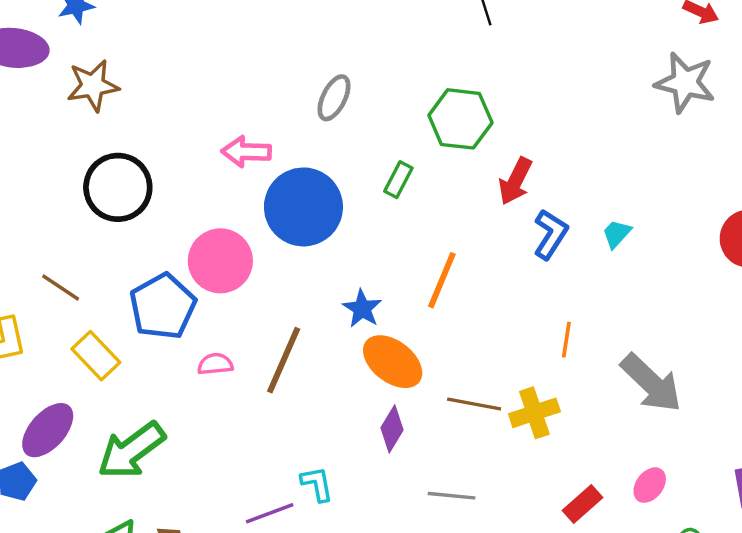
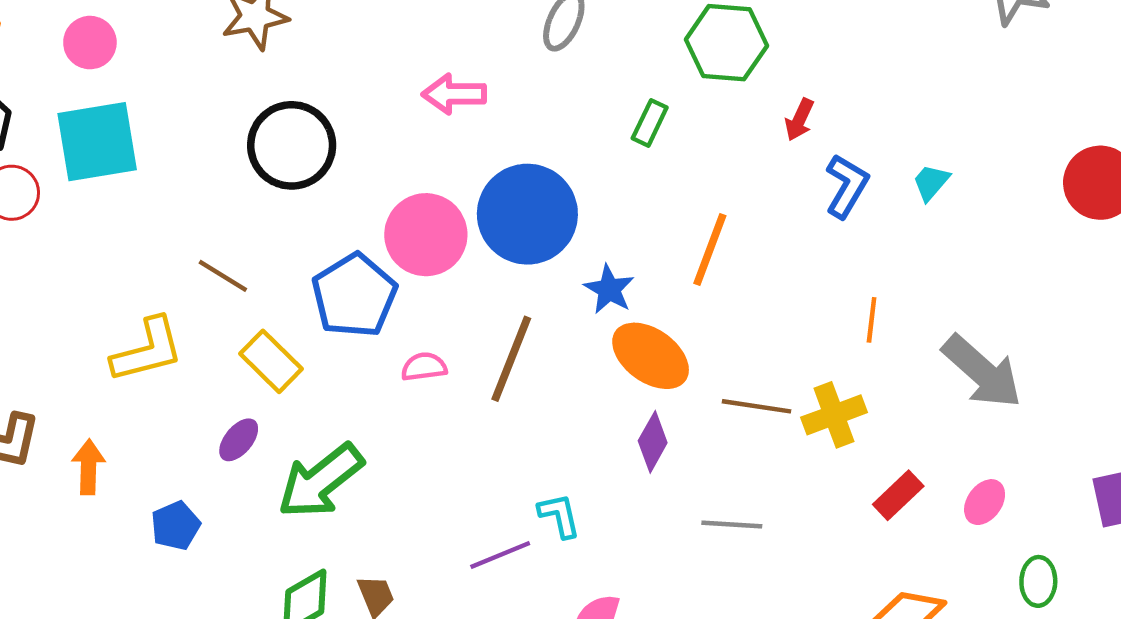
red arrow: (515, 181) -> (799, 120), size x0.7
blue circle: (303, 207) -> (527, 214), moved
purple ellipse: (48, 430) -> (239, 440), moved, size x0.6
red rectangle: (583, 504) -> (898, 495), moved

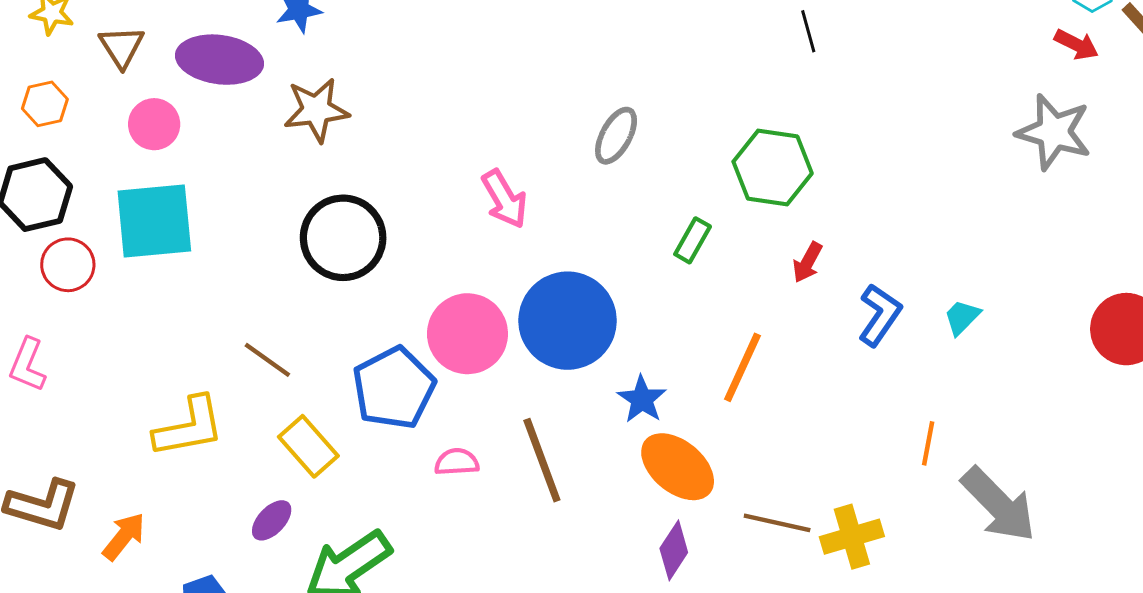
pink arrow: (454, 94) -> (504, 199), turned -124
red arrow: (799, 120) -> (807, 262), moved
orange line: (872, 320) -> (928, 443), moved
brown line: (511, 359) -> (542, 460), turned -46
orange arrow: (88, 467) -> (124, 536), turned 33

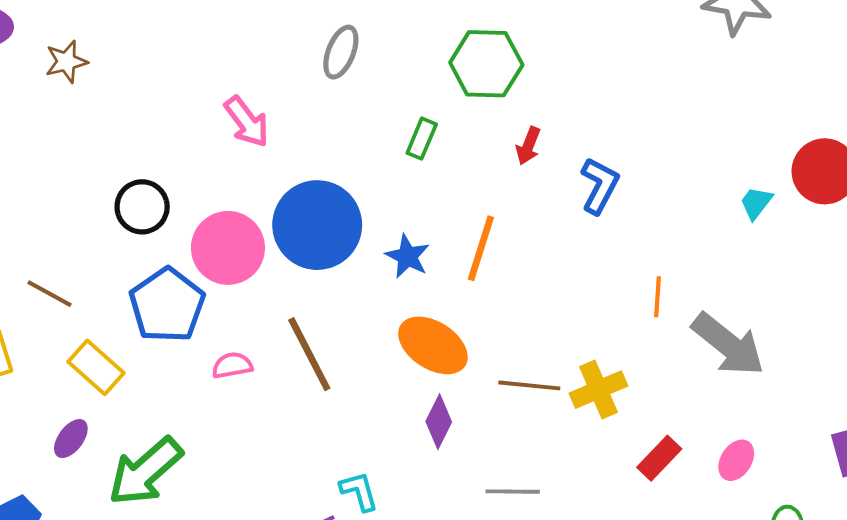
brown star: (316, 110) -> (66, 62), size x0.7
black circle: (343, 238) -> (142, 207), moved, size x0.7
cyan trapezoid: (962, 317) -> (756, 203), moved
blue star: (642, 399) -> (407, 256), moved

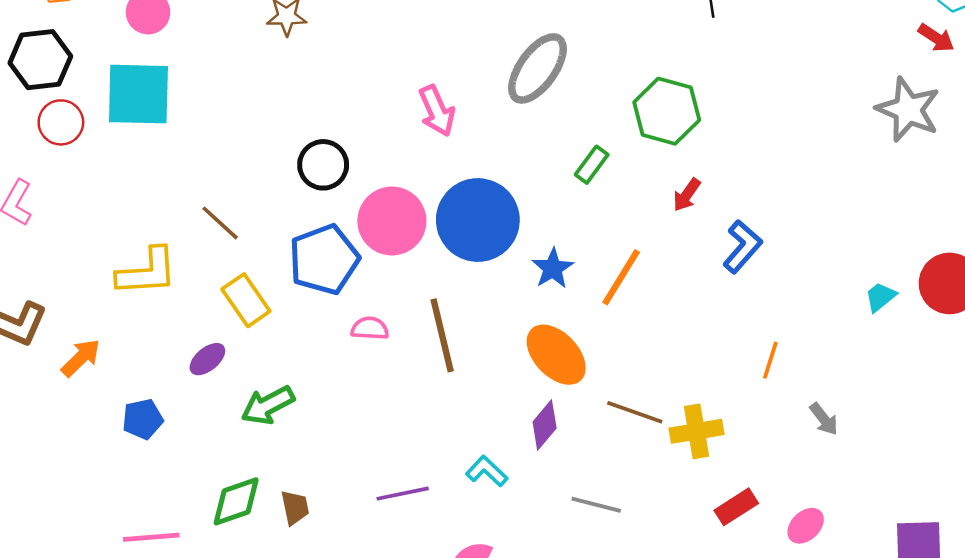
gray ellipse: (341, 52) -> (538, 68), size x1.5
gray arrow: (728, 344) -> (824, 419), size x0.5
green arrow: (145, 471) -> (268, 405), size x0.7
cyan L-shape: (359, 491) -> (487, 471), moved, turned -45

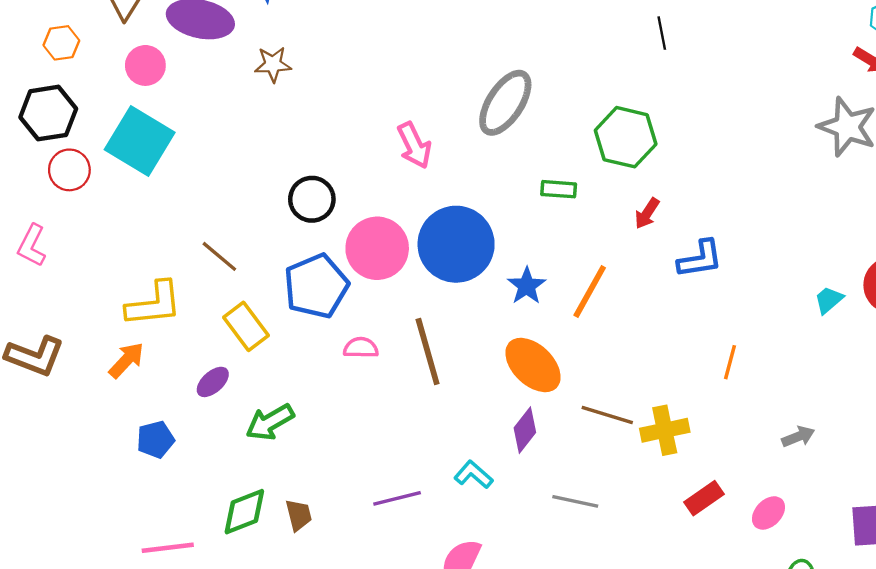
cyan square: (138, 94) -> (140, 141), turned 32
green rectangle: (592, 165) -> (559, 189), turned 60
blue L-shape: (742, 247) -> (700, 259), turned 42
orange arrow: (81, 358) -> (126, 360), moved
gray arrow: (824, 419) -> (798, 437), moved, turned -72

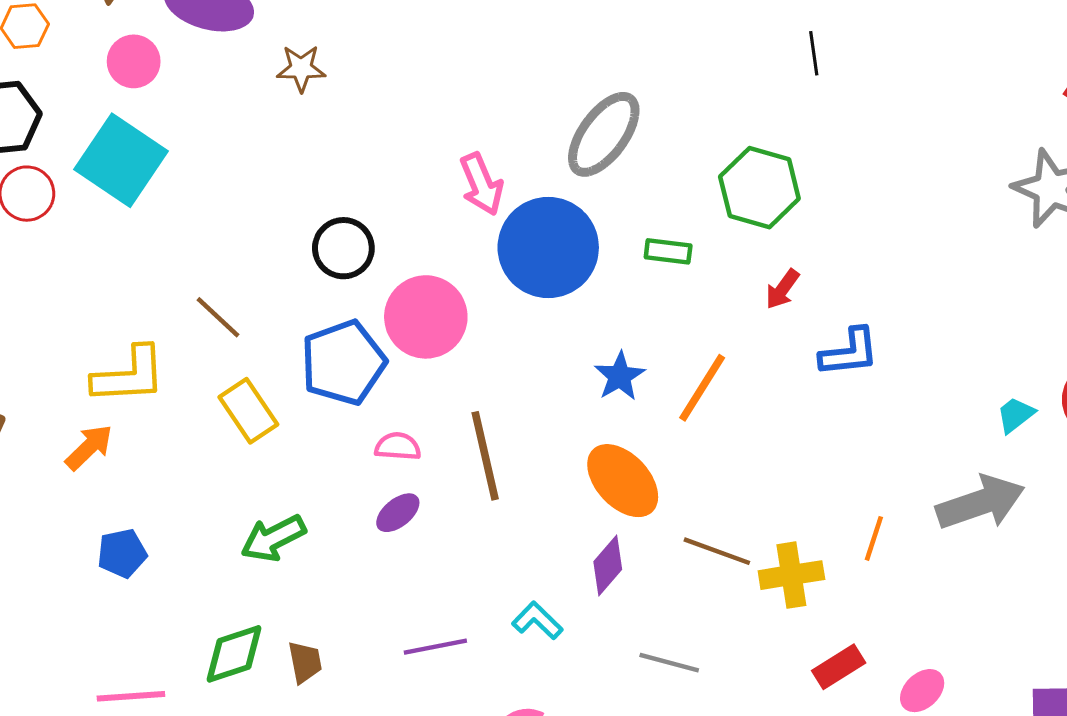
blue circle: (456, 244) -> (548, 248), moved
orange line: (730, 362) -> (874, 538), moved
purple ellipse: (213, 382) -> (398, 513), moved
gray arrow: (798, 437) -> (980, 503), moved, size x2.0

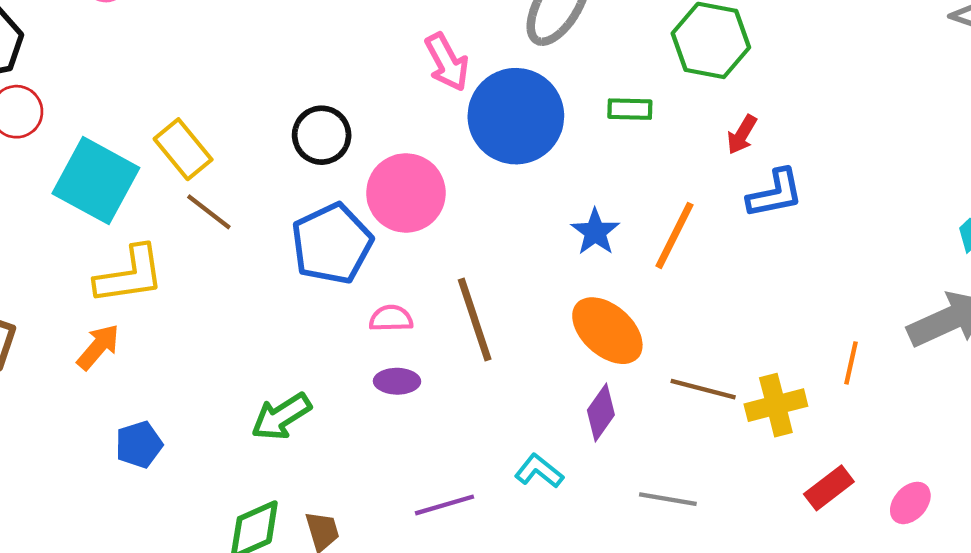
cyan square: (121, 160) -> (96, 181), moved
blue L-shape: (849, 352) -> (775, 193), moved
yellow rectangle: (248, 411) -> (183, 149), moved
purple ellipse: (398, 513) -> (397, 381), turned 45

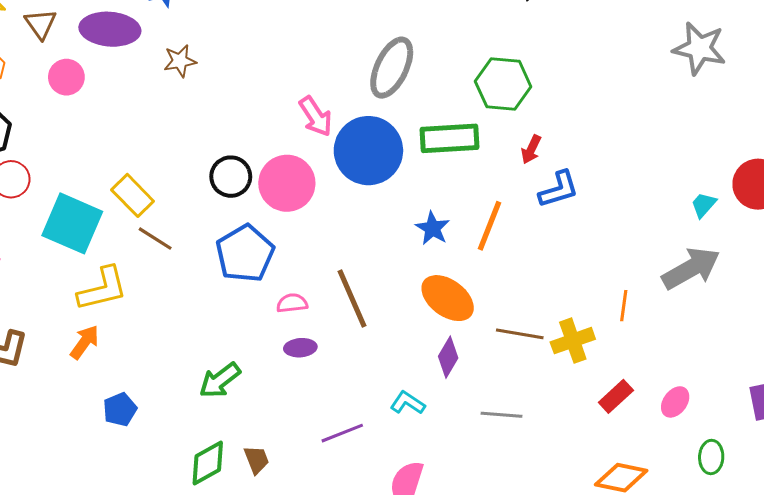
green rectangle: (630, 109) -> (450, 138), size x1.8
pink circle: (406, 193) -> (287, 183), moved

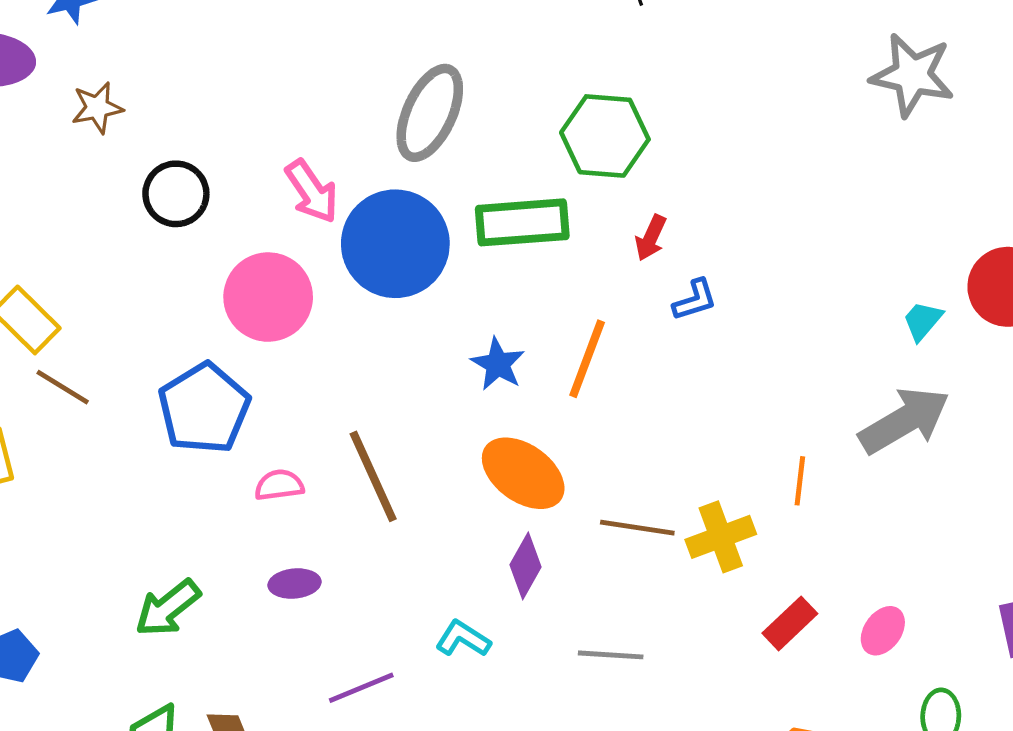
black circle: (231, 177) -> (176, 194), moved
blue L-shape: (559, 189) -> (695, 300), size x0.7
purple ellipse: (300, 348) -> (295, 584), moved

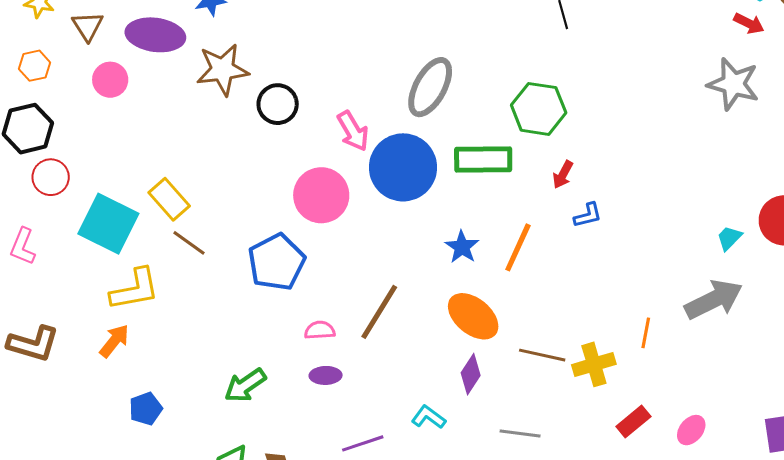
brown star: (97, 108) -> (222, 70), size x1.6
black circle: (176, 194) -> (278, 104), moved
brown line: (373, 476) -> (379, 312), turned 52
pink semicircle: (279, 485) -> (320, 330), moved

